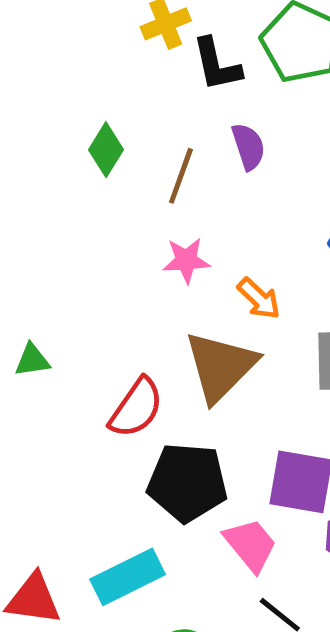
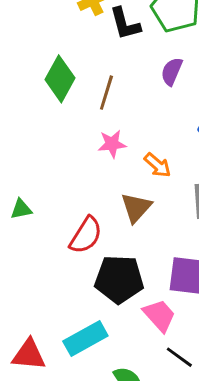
purple semicircle: (248, 147) -> (172, 71), moved, turned -136
green diamond: (106, 150) -> (60, 79), size x1.4
brown triangle: (221, 366) -> (136, 208), size x0.7

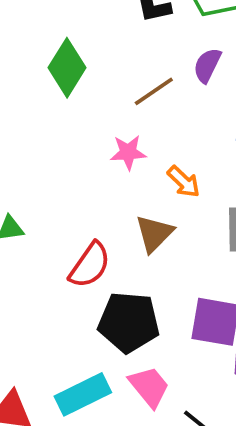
brown line: (106, 93) -> (154, 91), moved, turned 36
pink trapezoid: (159, 315) -> (149, 387), moved

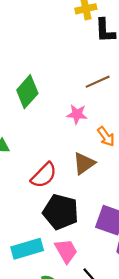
green diamond: (67, 68) -> (27, 92), moved

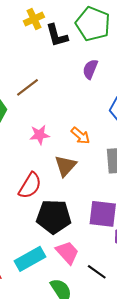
brown line: (98, 82) -> (27, 87), moved
pink star: (77, 114) -> (40, 135), moved

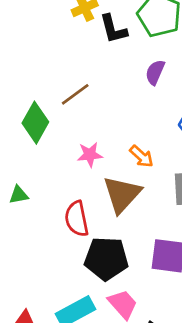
brown triangle: (65, 166) -> (122, 194), size x1.4
red semicircle: (30, 186) -> (77, 219), turned 136

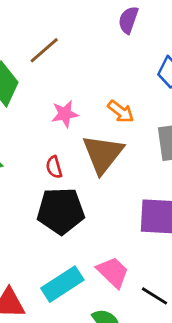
red semicircle: (77, 219) -> (54, 167), moved, size x0.6
black pentagon: (106, 259) -> (61, 211), moved

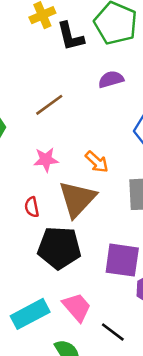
purple semicircle: (128, 20) -> (111, 79), turned 50
brown line: (44, 50) -> (49, 105), moved
black pentagon: (61, 211) -> (59, 248), moved

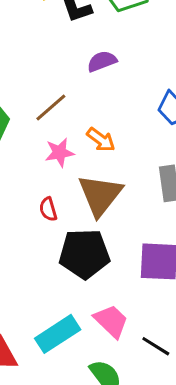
purple semicircle: (111, 79) -> (102, 61), moved
brown line: (49, 105) -> (51, 108), moved
orange arrow: (97, 162) -> (101, 140), moved

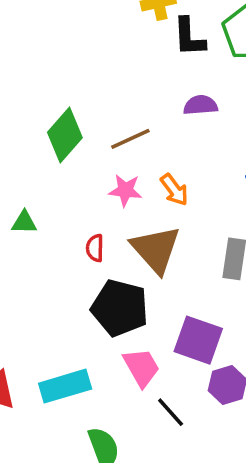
brown triangle: (100, 195) -> (156, 249), turned -36
pink trapezoid: (111, 321) -> (141, 367), moved
black line: (156, 346) -> (171, 412), moved

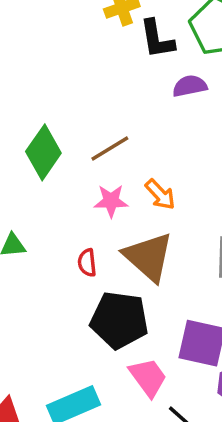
purple semicircle: (201, 105) -> (190, 86), moved

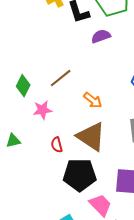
green diamond: (43, 152) -> (23, 86), size x0.7
pink star: (111, 201) -> (42, 110), moved

